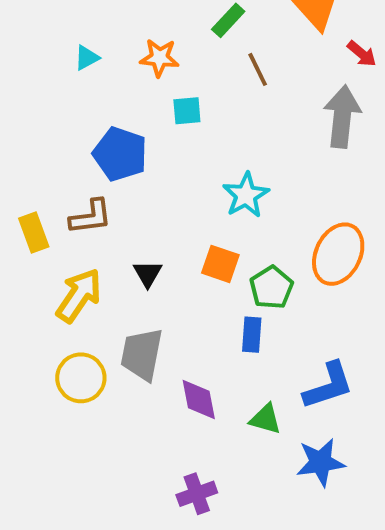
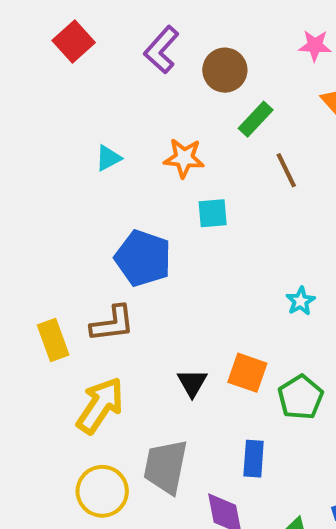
cyan star: (246, 195) -> (301, 301), moved, size x0.6
black triangle: (148, 274) -> (192, 383), moved
blue rectangle: (252, 335) -> (254, 459), moved

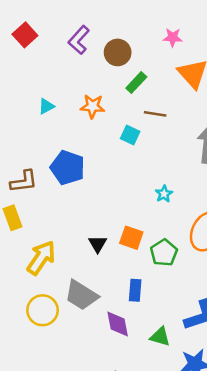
brown line: (286, 170) -> (155, 114), turned -55
cyan square: (213, 213) -> (130, 135), moved, turned 30
brown L-shape: (112, 324) -> (24, 181), moved
gray trapezoid: (166, 467) -> (81, 295), turned -69

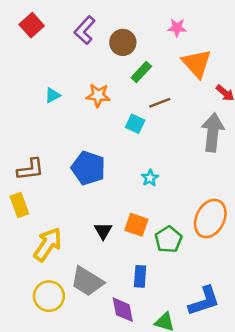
brown line: (155, 114) -> (160, 103), turned -30
blue pentagon: (68, 168) -> (88, 168), moved
cyan star: (164, 194) -> (150, 178), moved

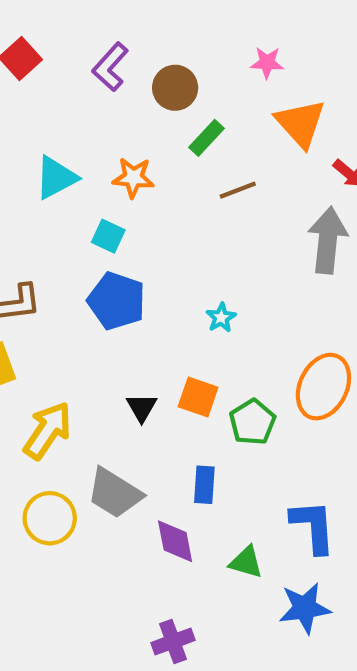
cyan triangle: (53, 95) -> (56, 178), size x1.6
cyan square: (135, 124) -> (108, 236), moved
blue L-shape: (204, 301) -> (313, 527), turned -76

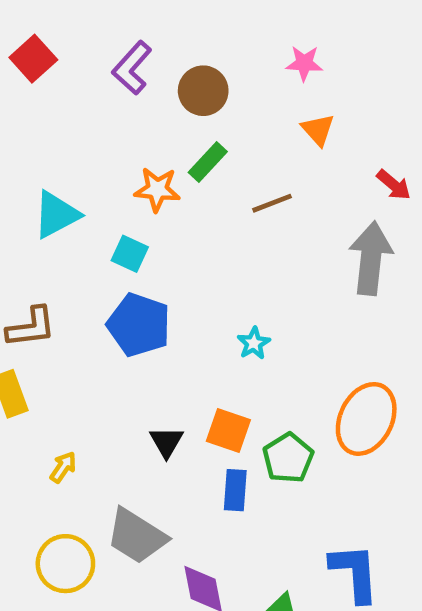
orange triangle: (300, 123) -> (318, 130), moved, size x0.6
green rectangle: (206, 138) -> (208, 162), moved
cyan triangle: (56, 178) -> (56, 215), moved
yellow arrow: (48, 430) -> (63, 467), size x0.5
blue rectangle: (204, 485) -> (235, 490), moved

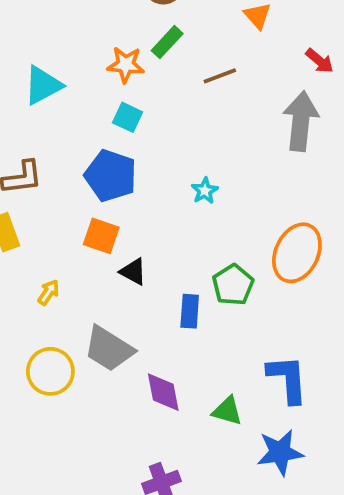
cyan square: (130, 254) -> (128, 117), moved
orange square: (228, 430) -> (101, 236), moved
black triangle: (166, 442) -> (133, 272), turned -32

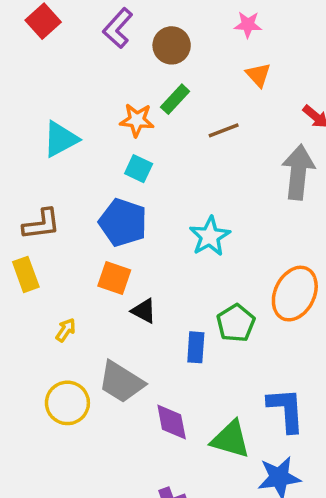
cyan star: (205, 191) -> (210, 236), size x1.6
green triangle: (227, 411) -> (231, 439), size x1.4

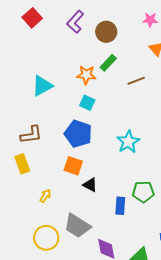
green pentagon: (236, 323) -> (143, 192), turned 30

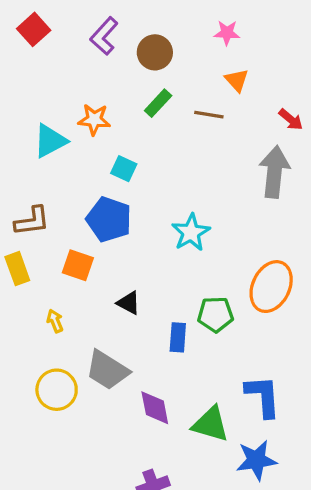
orange star: (86, 75) -> (94, 120), moved
brown line: (136, 81) -> (209, 115), moved, turned 30
orange square: (73, 166) -> (78, 265), moved
yellow arrow: (45, 196) -> (55, 321), turned -56

